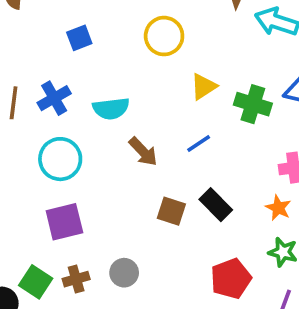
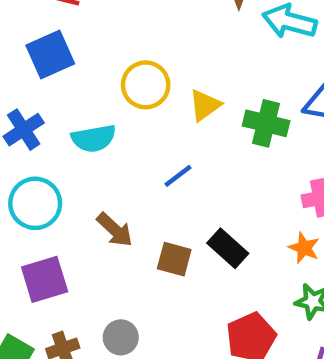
yellow circle: (164, 36) -> (146, 85), moved
blue square: (79, 38) -> (50, 55), size x1.5
blue line: (199, 144) -> (178, 176), moved
brown arrow: (143, 152) -> (115, 230), moved

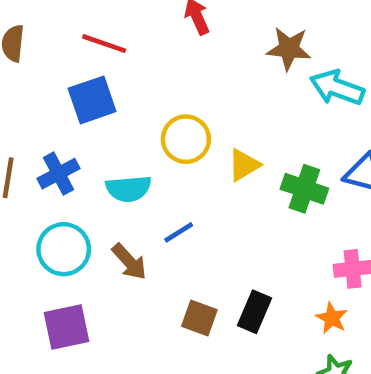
blue line: (178, 176) -> (179, 232), moved
brown arrow: (115, 230) -> (129, 262), moved
black rectangle: (228, 248) -> (254, 312), turned 66

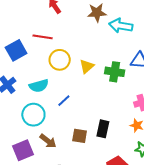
red line: (104, 44) -> (43, 37), moved
cyan circle: (64, 249) -> (33, 115), moved
brown arrow: (129, 262) -> (48, 141), moved

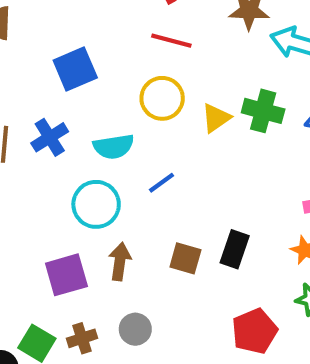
red line: (43, 37) -> (171, 41), moved
green cross: (115, 72) -> (263, 111), moved
brown arrow: (48, 141) -> (120, 262), turned -126

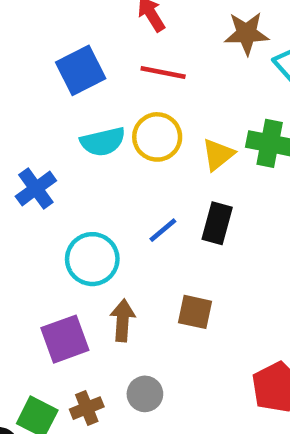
blue square: (75, 69) -> (81, 70), moved
cyan semicircle: (114, 146) -> (103, 142), moved
black rectangle: (235, 249) -> (217, 223), moved

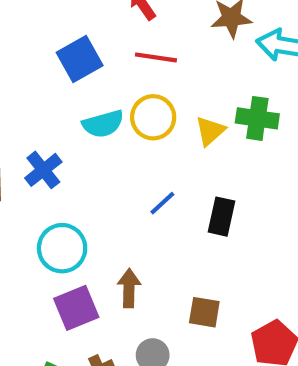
black rectangle: (217, 223) -> (221, 217), moved
cyan circle: (92, 259) -> (62, 248), moved
brown square: (195, 312) -> (204, 312), moved

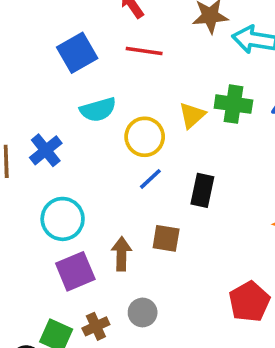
yellow circle: (153, 117) -> (145, 137), moved
brown square: (204, 312) -> (166, 238), moved

